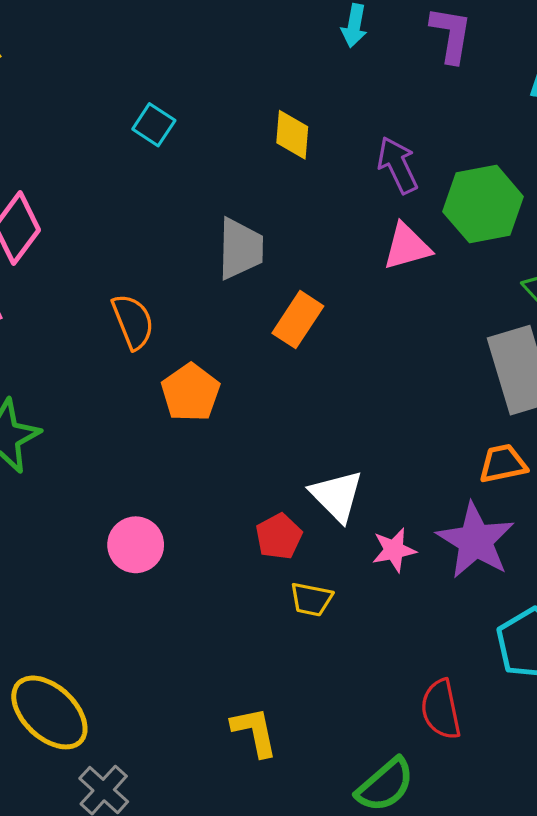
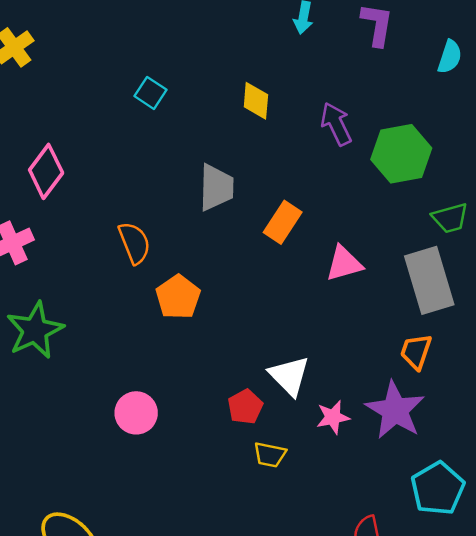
pink triangle: (407, 247) -> (344, 264), moved
orange rectangle: (298, 320) -> (283, 222), moved
orange trapezoid: (503, 464) -> (416, 352), turned -60

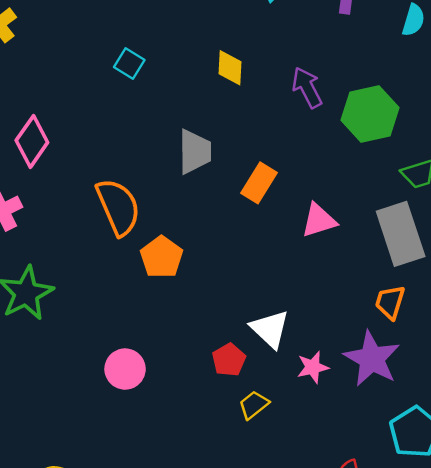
orange semicircle: (134, 243) -> (118, 207), size x1.4
yellow trapezoid: (270, 455) -> (254, 405), turned 132

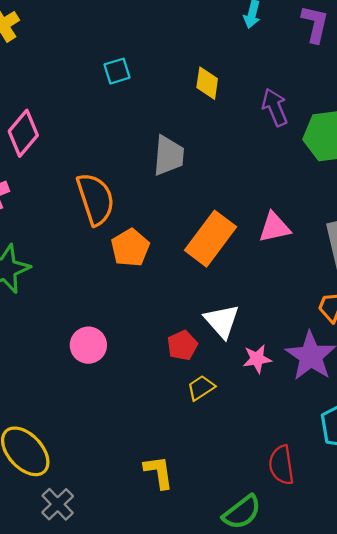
cyan square: (129, 63) -> (117, 71), turned 36
orange rectangle: (259, 183) -> (211, 239), moved, size x1.5

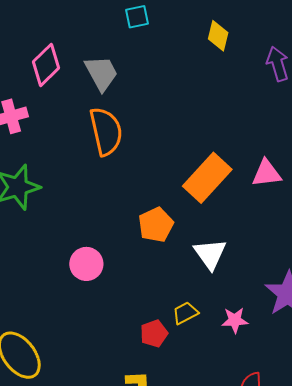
gray trapezoid: (169, 156) -> (101, 73), moved, turned -39
orange pentagon: (130, 248) -> (156, 225), moved
red pentagon: (182, 345) -> (154, 334), moved
pink star: (257, 359) -> (235, 320), moved

